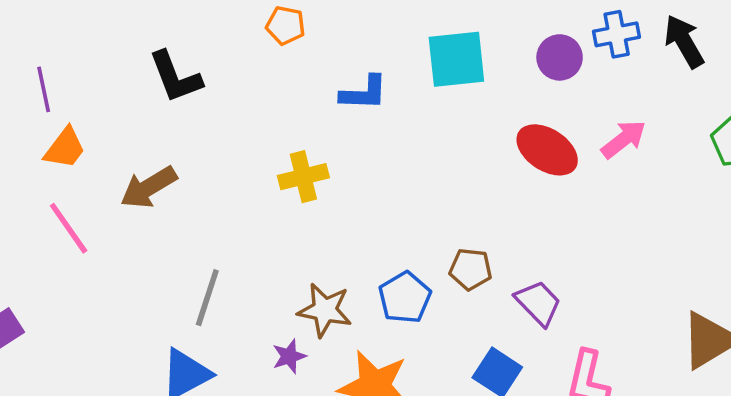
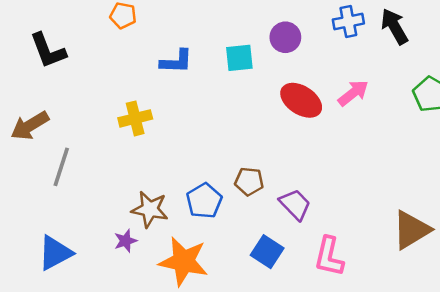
purple circle: (560, 57) -> (285, 37), moved
cyan square: (456, 59) -> (239, 58), moved, size x0.7
gray line: (207, 298) -> (61, 167), moved

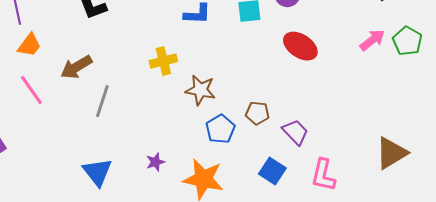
pink arrow: (353, 93) -> (372, 40), moved
brown star: (150, 209) -> (200, 90), moved
blue triangle: (55, 253) -> (97, 172), turned -40

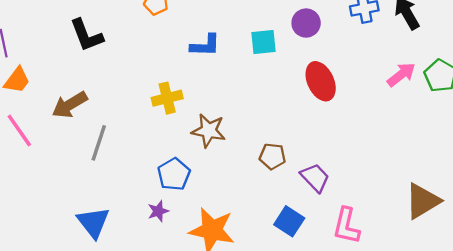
red ellipse: (300, 46) -> (321, 81), turned 32
blue pentagon: (220, 129) -> (174, 174), moved

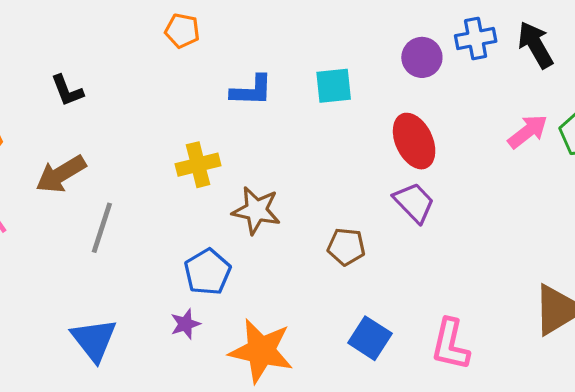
purple circle: (306, 23) -> (422, 57), moved
black L-shape: (86, 35) -> (67, 91), moved, size x0.7
purple trapezoid: (315, 178) -> (414, 203), moved

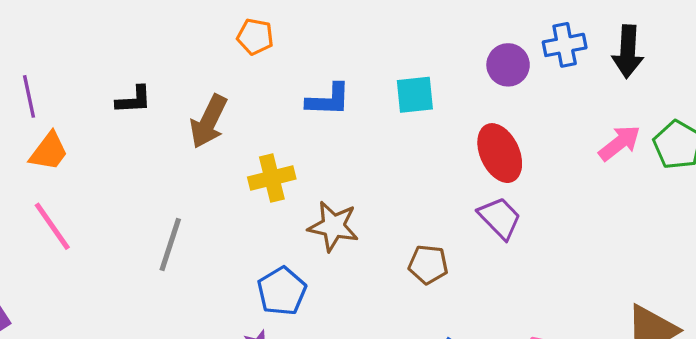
black arrow: (535, 45) -> (628, 52), turned -147
black L-shape: (67, 91) -> (134, 100), turned -72
brown arrow: (61, 174) -> (209, 121), moved, turned -33

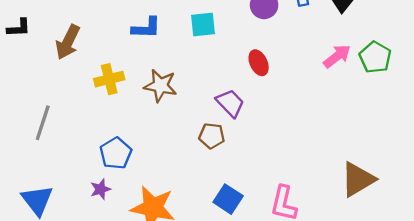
red ellipse: (500, 153) -> (259, 63), size x0.7
purple trapezoid: (500, 218) -> (230, 103), moved
brown star: (333, 226) -> (160, 86), moved

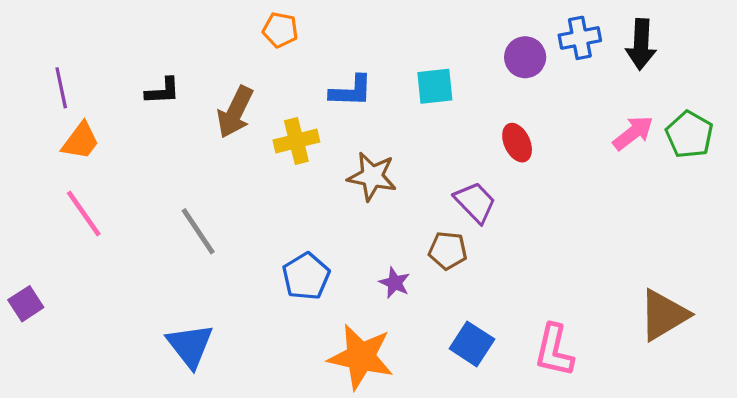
yellow cross: (109, 79) -> (296, 141), moved
gray line: (43, 123) -> (198, 231), turned -52
purple star: (100, 189) -> (395, 283), moved, turned -30

